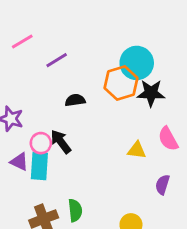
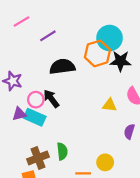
black semicircle: (75, 100) -> (62, 67), size x1.6
purple triangle: (19, 162) -> (19, 114), turned -40
cyan rectangle: (39, 166) -> (35, 117), turned -70

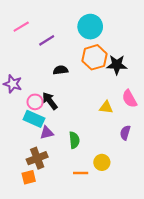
cyan circle: (110, 38) -> (90, 27), moved
black semicircle: (62, 67) -> (60, 70), size x0.6
purple triangle: (19, 114) -> (47, 133), moved
green semicircle: (62, 151) -> (74, 140), moved

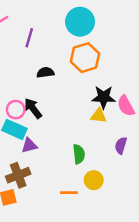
purple line: (47, 40) -> (29, 38), turned -42
black star: (117, 65) -> (104, 97), moved
green semicircle: (74, 140) -> (79, 154), moved

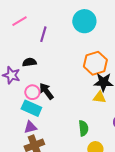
orange hexagon: (85, 58) -> (95, 63), moved
black semicircle: (45, 72) -> (29, 62), moved
purple triangle: (29, 145) -> (30, 127), moved

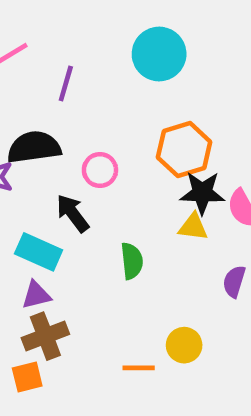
black semicircle: (29, 62) -> (34, 147), size x1.6
pink circle: (32, 92) -> (100, 170), moved
green semicircle: (83, 128) -> (132, 261), moved

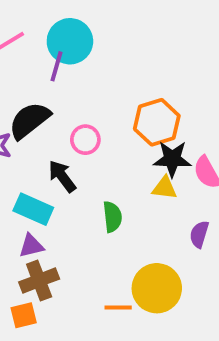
cyan circle: (159, 54) -> (70, 41), moved
black semicircle: (34, 147) -> (29, 120), turned -30
yellow circle: (184, 345) -> (157, 288), size x1.6

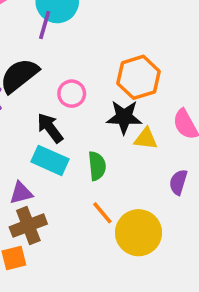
black star: (172, 159) -> (124, 117), moved
cyan rectangle: (33, 209) -> (50, 160), moved
orange line: (118, 308) -> (102, 213), moved, turned 50

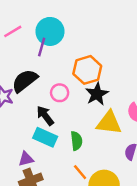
orange hexagon: (139, 77) -> (87, 70), moved
black star: (124, 117) -> (97, 94), moved, turned -30
yellow triangle: (146, 139) -> (109, 123), size x1.6

